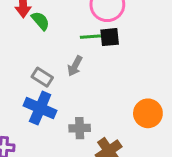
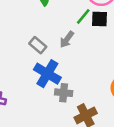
green line: (90, 37) -> (83, 16), turned -54
blue cross: (40, 108) -> (47, 74), moved

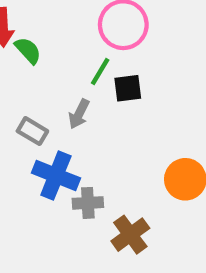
black square: (99, 19) -> (128, 88), moved

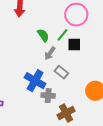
green semicircle: (28, 50) -> (43, 35), moved
gray rectangle: (32, 131) -> (61, 72), moved

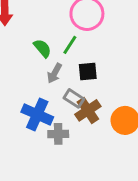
black square: (74, 45) -> (88, 71), moved
brown cross: (66, 113) -> (88, 110), moved

